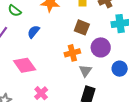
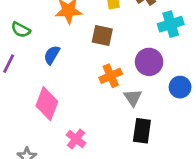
brown square: (82, 27) -> (102, 35), moved
pink diamond: (25, 65) -> (47, 104), turned 65

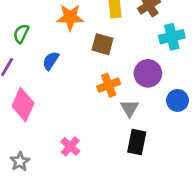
green semicircle: (21, 30) -> (21, 34), turned 84
pink diamond: (47, 104) -> (23, 105), moved

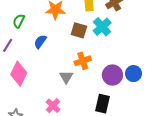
cyan cross: (172, 37) -> (102, 27), moved, turned -30
purple circle: (148, 73) -> (112, 75), moved
gray triangle: (130, 108) -> (66, 77), moved

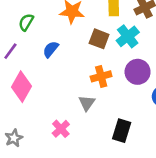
purple circle: (112, 75) -> (138, 72), moved
gray triangle: (66, 77) -> (87, 103), moved

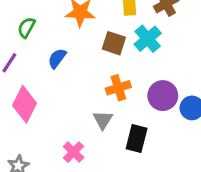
purple circle: (138, 72) -> (163, 96), moved
black rectangle: (122, 131) -> (137, 138), moved

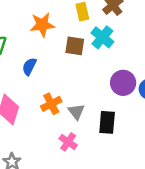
orange cross: (118, 88) -> (51, 104), moved
pink cross: (74, 152) -> (68, 142), moved

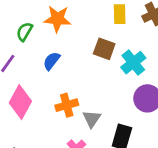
orange star: (42, 25) -> (57, 19), moved
cyan cross: (102, 37) -> (133, 63), moved

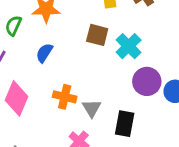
orange cross: (67, 105) -> (65, 97), turned 35

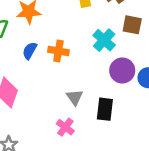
brown square: (97, 35) -> (132, 25), moved
orange cross: (65, 97) -> (58, 51), moved

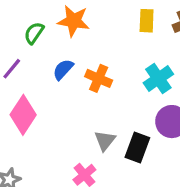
black rectangle: (105, 109) -> (137, 148), moved

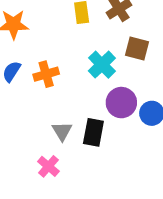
orange cross: (99, 78) -> (46, 74), turned -30

